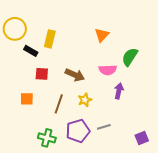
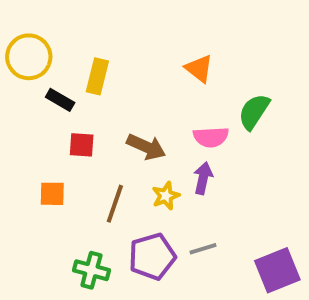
orange triangle: (102, 35) -> (199, 69), turned -35
purple arrow: (119, 91) -> (203, 178), moved
purple square: (142, 138) -> (277, 270), size x1.6

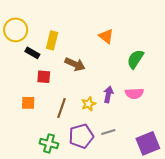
pink semicircle: (211, 137) -> (134, 93), moved
brown arrow: (146, 147) -> (75, 64), moved

